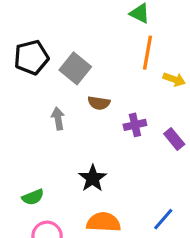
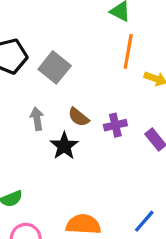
brown semicircle: (99, 103) -> (79, 117), moved, turned 30
black star: (93, 178) -> (64, 146), moved

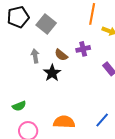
purple cross: (115, 125) -> (83, 49), moved

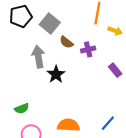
brown semicircle: (61, 55) -> (66, 42), moved
gray arrow: (35, 56) -> (38, 57), size x1.5

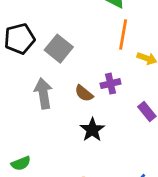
brown semicircle: (66, 42) -> (84, 93), moved
black star: (56, 74) -> (92, 130), moved

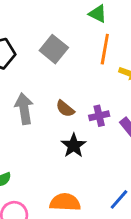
gray square: (59, 49) -> (54, 49), moved
purple cross: (110, 84) -> (99, 116), moved

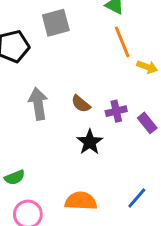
gray square: (54, 49) -> (56, 23), moved, turned 36
orange line: (105, 49) -> (122, 42), turned -32

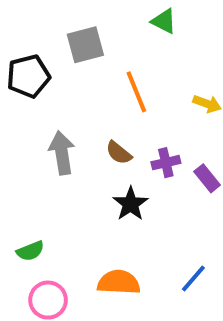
orange line: (122, 42) -> (136, 92), moved

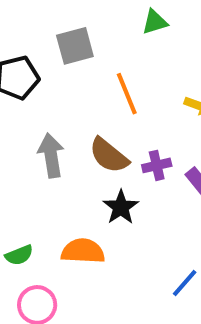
green triangle: (164, 21) -> (155, 22), turned -44
brown semicircle: (119, 153) -> (109, 155), size x1.5
orange semicircle: (119, 282) -> (83, 251), moved

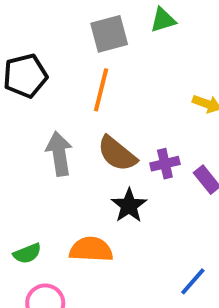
gray square: (75, 46) -> (109, 34), moved
orange line: (127, 94) -> (101, 90), moved, turned 36

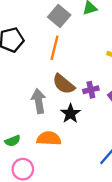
gray square: (109, 34) -> (59, 16), turned -35
gray arrow: (59, 154) -> (39, 101), moved

